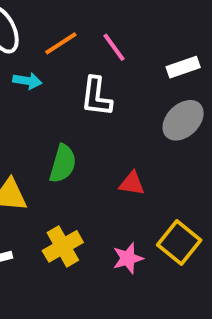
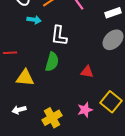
white L-shape: (96, 97) -> (59, 36), moved
yellow cross: (63, 246) -> (52, 118), moved

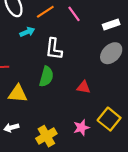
cyan arrow: (34, 20) -> (27, 32), turned -32

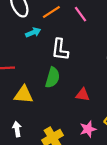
red triangle: (84, 87) -> (83, 95), moved
white arrow: (11, 128) -> (17, 129), turned 96

